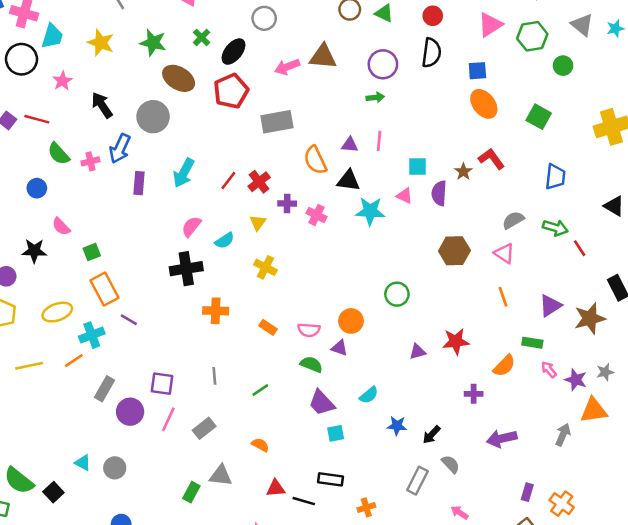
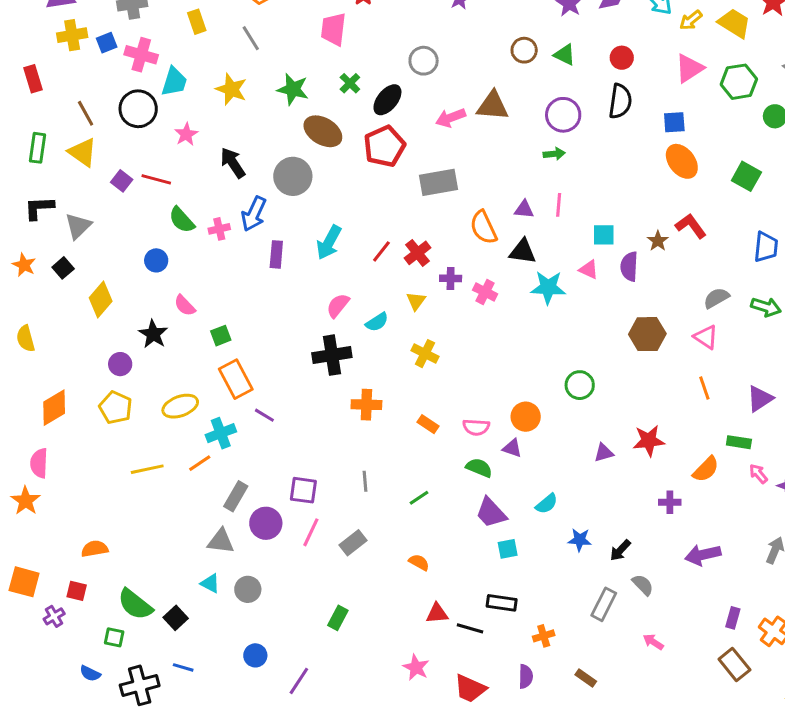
black star: (34, 251) -> (153, 334), turned 30
gray triangle: (221, 476) -> (221, 541), moved

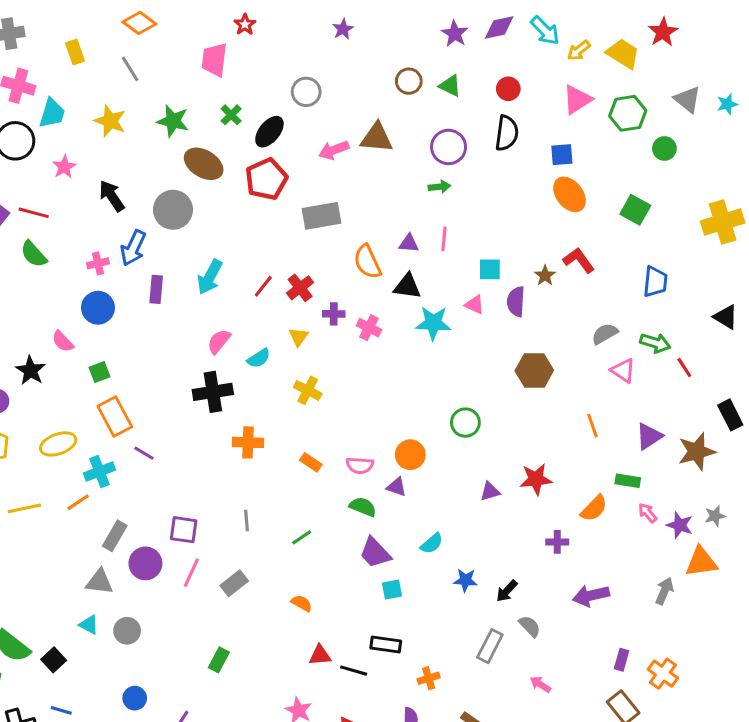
green semicircle: (182, 220) -> (34, 254), moved
blue circle: (156, 260) -> (98, 308), moved, size x1.4
pink triangle: (706, 337) -> (623, 370), moved

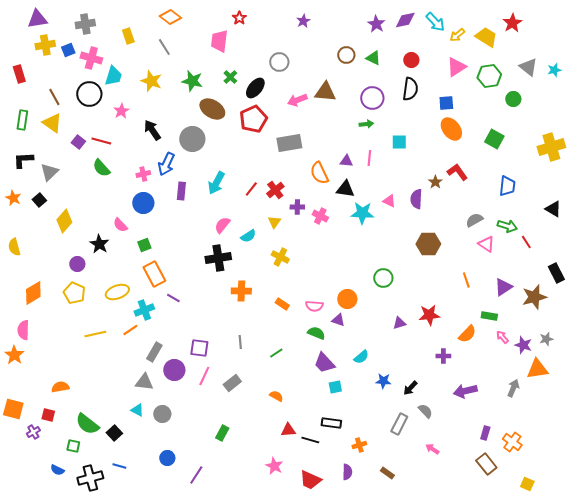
cyan square: (490, 269) -> (399, 142), moved

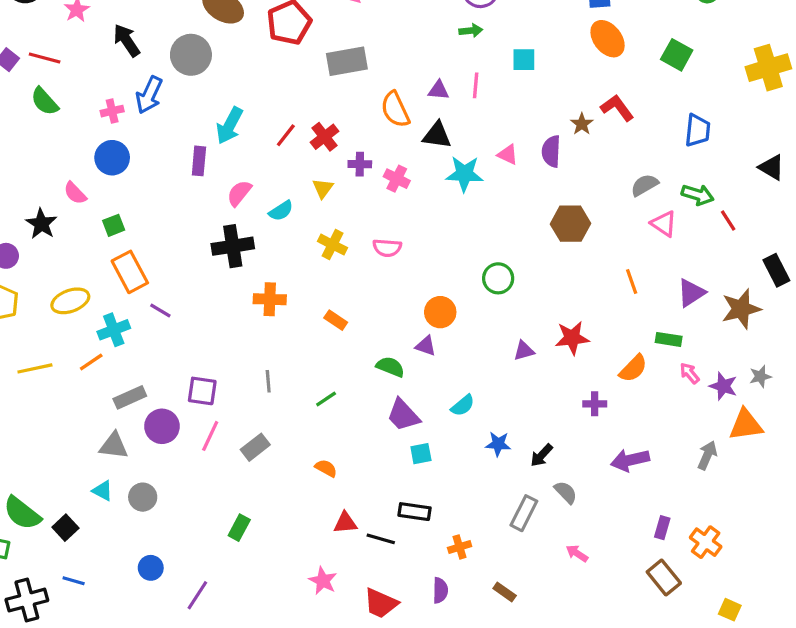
purple rectangle: (181, 191) -> (199, 161), moved
pink semicircle: (314, 306) -> (387, 248), moved
gray rectangle: (154, 352) -> (130, 397), turned 36

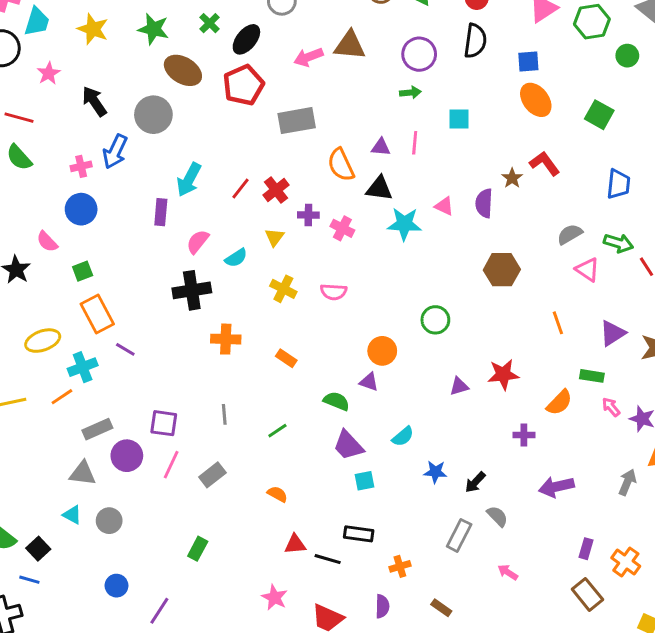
blue line: (74, 581) -> (29, 580), moved

